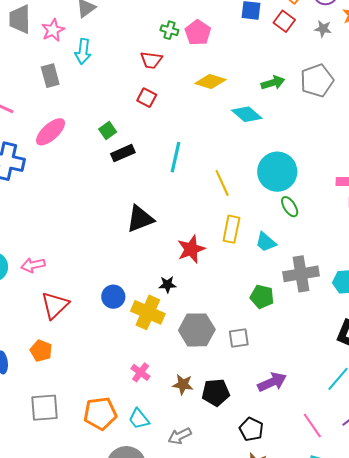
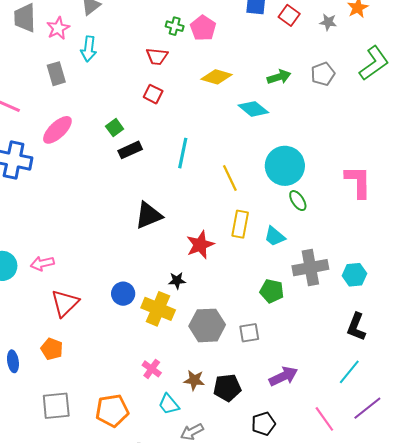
gray pentagon: (317, 81) -> (323, 74), size x0.7
cyan trapezoid: (139, 419) -> (169, 404), moved
black pentagon: (251, 429) -> (263, 424), turned 30

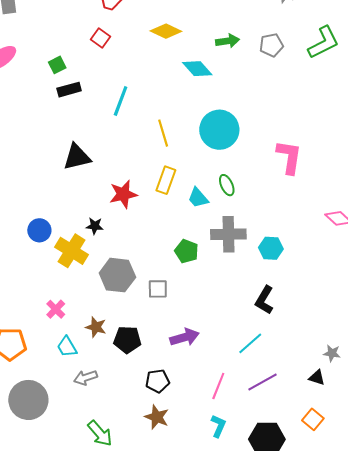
green ellipse: (298, 201) -> (227, 185), moved
pink line: (324, 419) -> (218, 386), turned 48

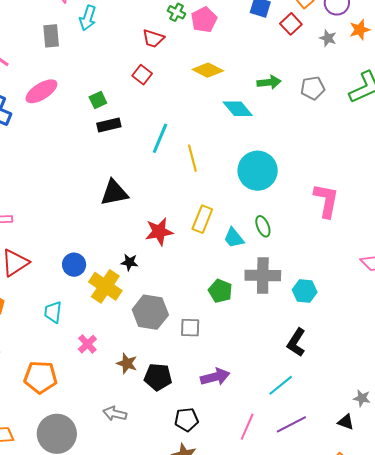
yellow line: (163, 133) -> (192, 158), moved
cyan trapezoid: (67, 347) -> (53, 312), moved, turned 35
gray arrow: (86, 378) -> (115, 414), turned 30

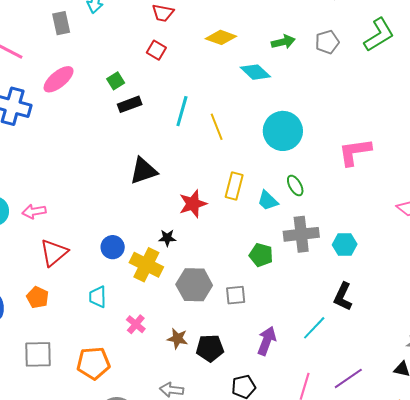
pink L-shape: (326, 201) -> (355, 152), turned -102
purple arrow: (215, 377) -> (267, 341), turned -48
cyan line: (281, 385) -> (314, 328), moved

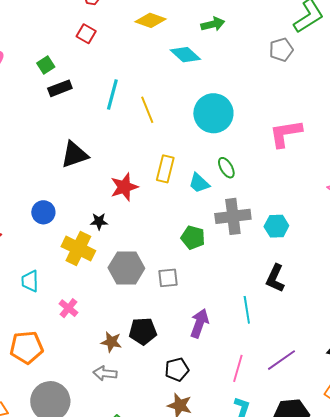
gray pentagon: (327, 42) -> (281, 50), moved
blue circle: (113, 247) -> (43, 212), moved
cyan line: (314, 328) -> (247, 310), turned -52
brown star: (177, 339) -> (111, 342), moved

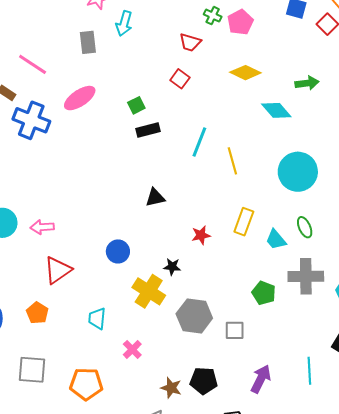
black triangle: (74, 155) -> (155, 198), size x0.7
red star: (124, 187) -> (201, 235), size x0.7

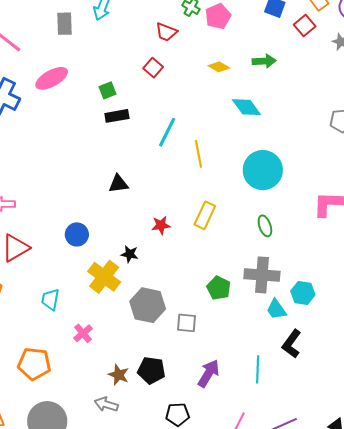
yellow diamond: (245, 73) -> (219, 67), size x0.7
green arrow: (307, 83) -> (264, 61), moved
cyan trapezoid: (276, 240) -> (276, 309), moved

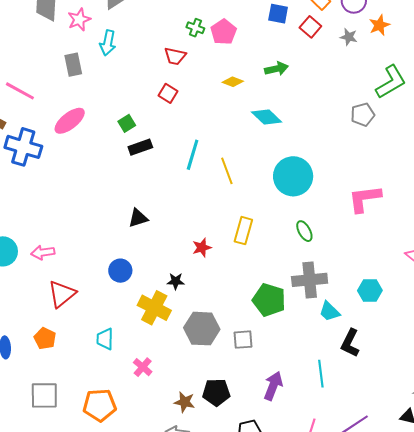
black triangle: (118, 184) -> (138, 218), moved
green pentagon: (219, 288) -> (269, 300), size x1.4
cyan hexagon: (303, 293) -> (370, 290), moved

